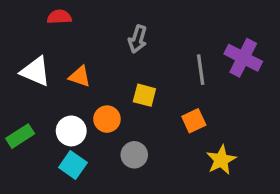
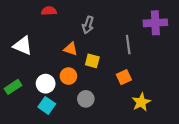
red semicircle: (59, 17) -> (49, 11), moved
purple cross: (243, 58) -> (155, 23), moved, turned -30
orange triangle: (80, 76) -> (71, 49), moved

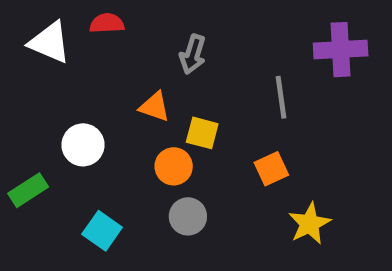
white triangle: (23, 46) -> (50, 42), moved
orange circle: (68, 76) -> (174, 166), moved
white circle: (46, 84) -> (83, 145), moved

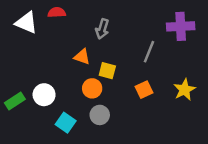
gray line: (281, 97) -> (149, 52), turned 30
white circle: (83, 145) -> (44, 95), moved
yellow star: (310, 224) -> (184, 90), moved
cyan square: (102, 231) -> (66, 123), moved

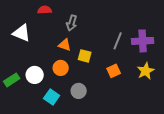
white triangle: (26, 23) -> (22, 33), moved
purple cross: (181, 26) -> (143, 41), moved
gray arrow: (102, 29) -> (72, 23), moved
orange circle: (92, 88) -> (61, 68), moved

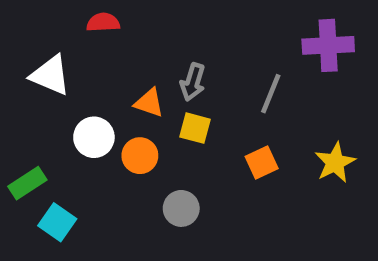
gray arrow: (72, 23) -> (193, 82), moved
purple cross: (143, 41) -> (328, 45), moved
white circle: (35, 75) -> (94, 137), moved
cyan square: (52, 97) -> (57, 222), moved

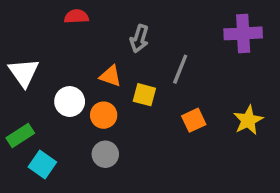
white triangle: (50, 75) -> (24, 73), moved, turned 32
gray arrow: (193, 82) -> (139, 39), moved
gray line: (271, 94) -> (180, 69), moved
gray circle: (181, 208) -> (105, 154), moved

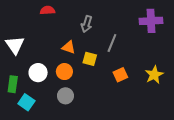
white circle: (70, 102) -> (38, 73), moved
green rectangle: (20, 136) -> (13, 84), turned -49

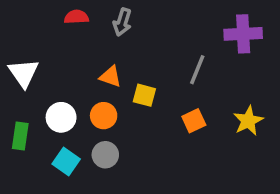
gray arrow: (87, 24) -> (122, 22), moved
gray line: (112, 43) -> (197, 70), moved
cyan square: (26, 102) -> (66, 162), moved

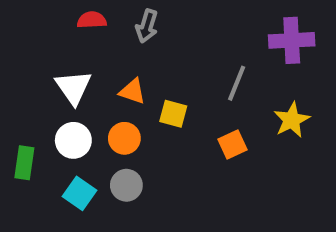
white triangle: (24, 73) -> (73, 87), moved
yellow star: (248, 121) -> (292, 120), moved

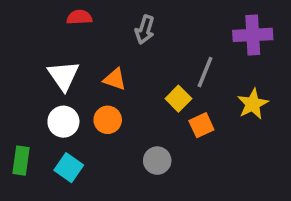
gray arrow: (147, 26) -> (145, 30), moved
yellow square: (173, 114) -> (178, 99), moved, turned 30
green rectangle: (24, 163) -> (21, 161), moved
gray circle: (126, 185) -> (157, 161), moved

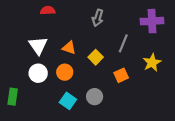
gray arrow: (145, 30) -> (98, 18), moved
yellow square: (178, 99) -> (96, 57), moved
cyan square: (69, 168) -> (68, 101), moved

